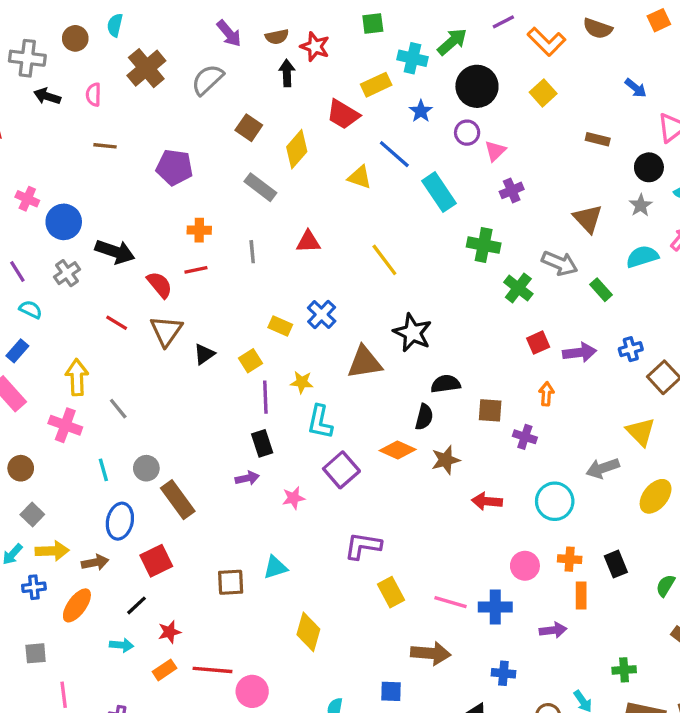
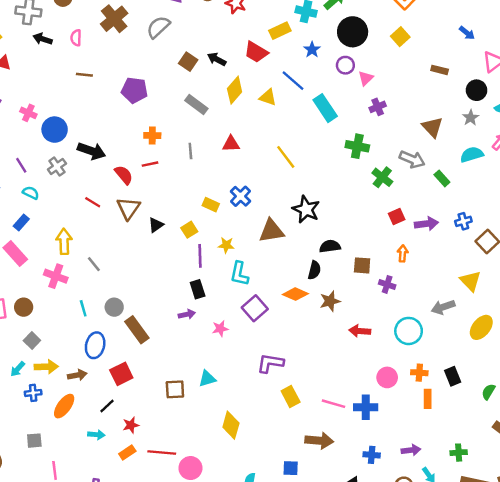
black arrow: (287, 73) -> (217, 59), moved, turned -60
yellow diamond: (297, 149) -> (235, 90), moved
purple arrow: (553, 630) -> (411, 450), moved

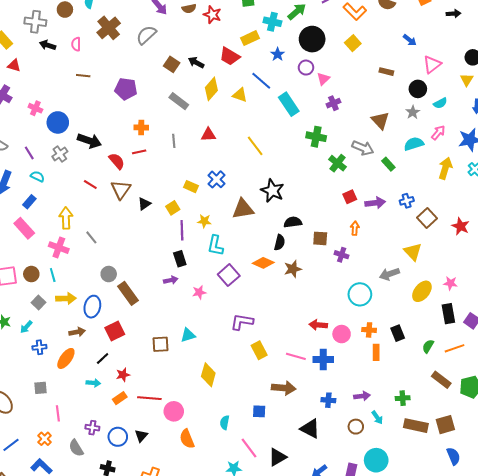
cyan line: (83, 308) -> (53, 275), moved
red arrow: (360, 331) -> (318, 325), moved
yellow arrow: (46, 367) -> (66, 298), moved

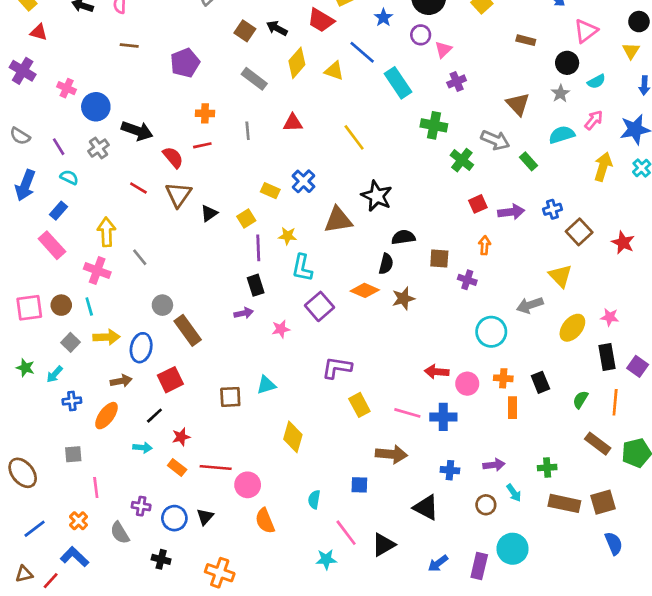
purple pentagon: (126, 89) -> (185, 63), turned -30
orange line: (454, 348) -> (615, 402), turned -66
orange rectangle: (120, 398) -> (177, 468), turned 72

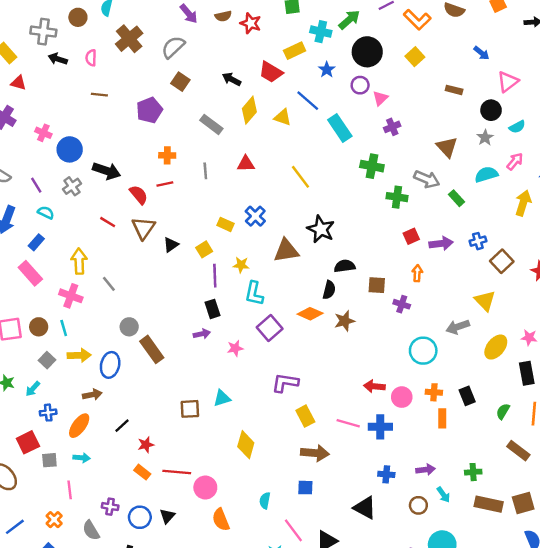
brown square: (245, 31) -> (180, 82), moved
green cross: (462, 160) -> (397, 197), turned -30
red square: (170, 380) -> (28, 442), moved
cyan arrow: (142, 448) -> (82, 458), moved
brown arrow: (391, 454) -> (315, 453), moved

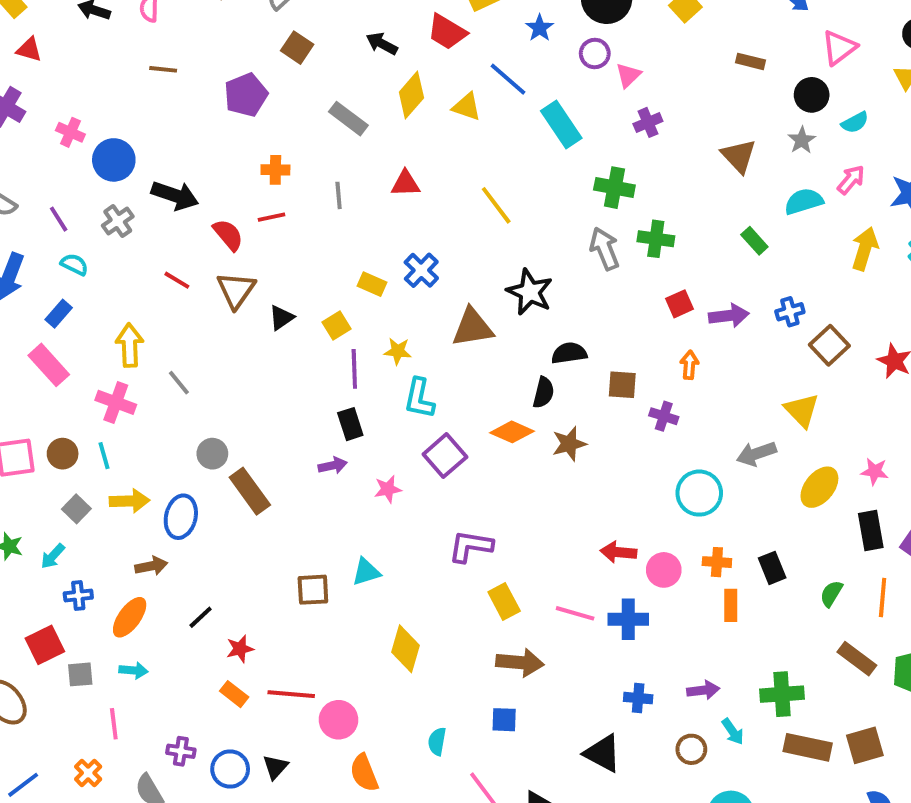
gray arrow: (427, 179) -> (605, 249), moved, turned -135
green cross: (473, 472) -> (782, 694), size x1.5

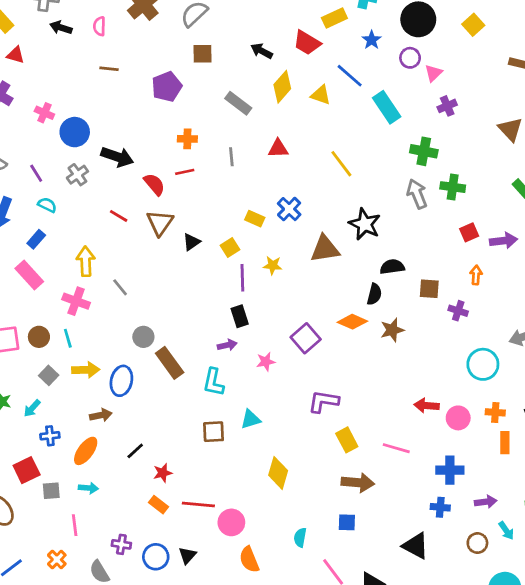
brown square: (297, 48) -> (203, 54), turned -35
cyan L-shape: (419, 398) -> (213, 382), moved
blue cross: (628, 619) -> (450, 470), moved

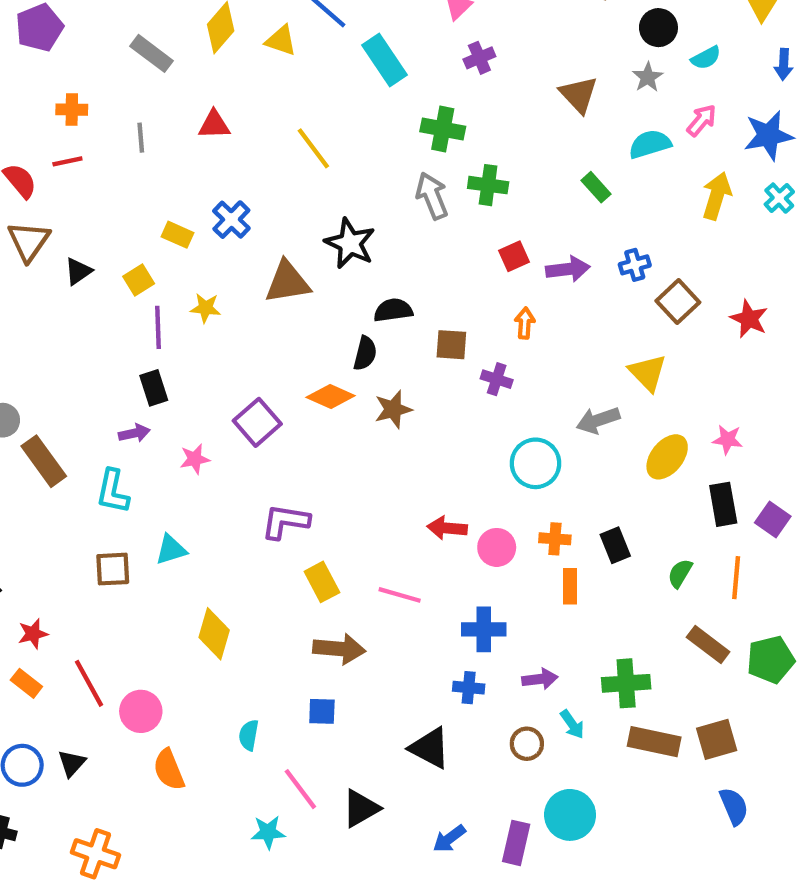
red line: (198, 505) -> (89, 683), turned 56

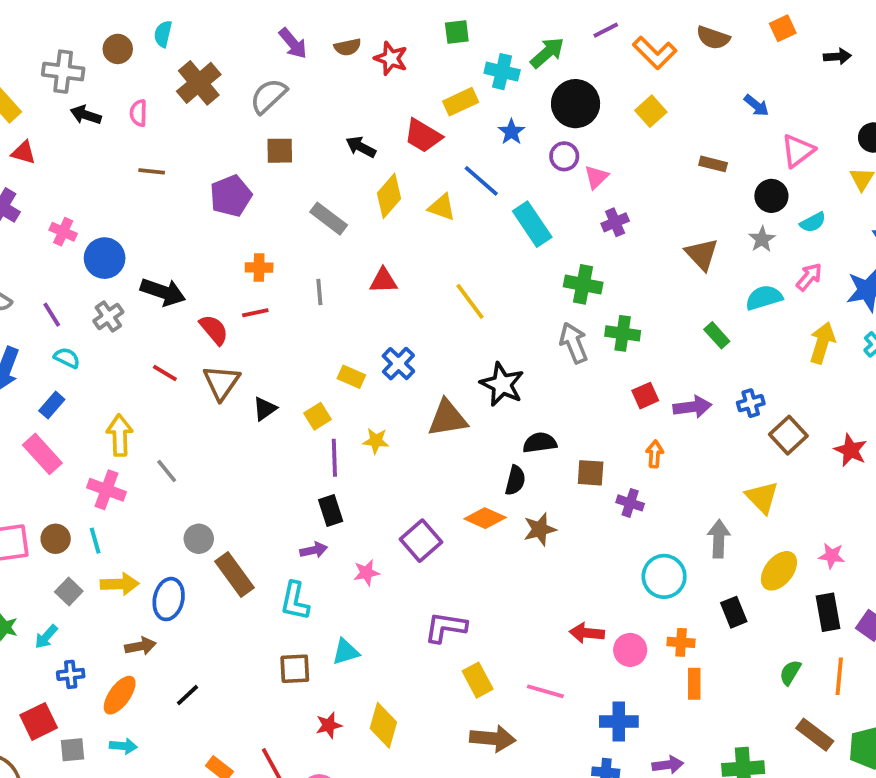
gray arrow: (598, 420) -> (719, 539), turned 111
black rectangle: (615, 545) -> (734, 612), moved
red star: (33, 634) -> (329, 725), moved

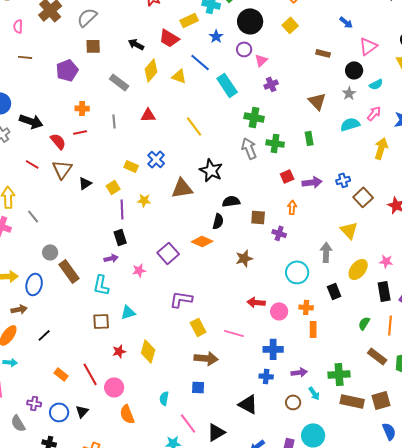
green rectangle: (717, 335) -> (309, 138), moved, turned 32
brown star: (540, 529) -> (244, 258), moved

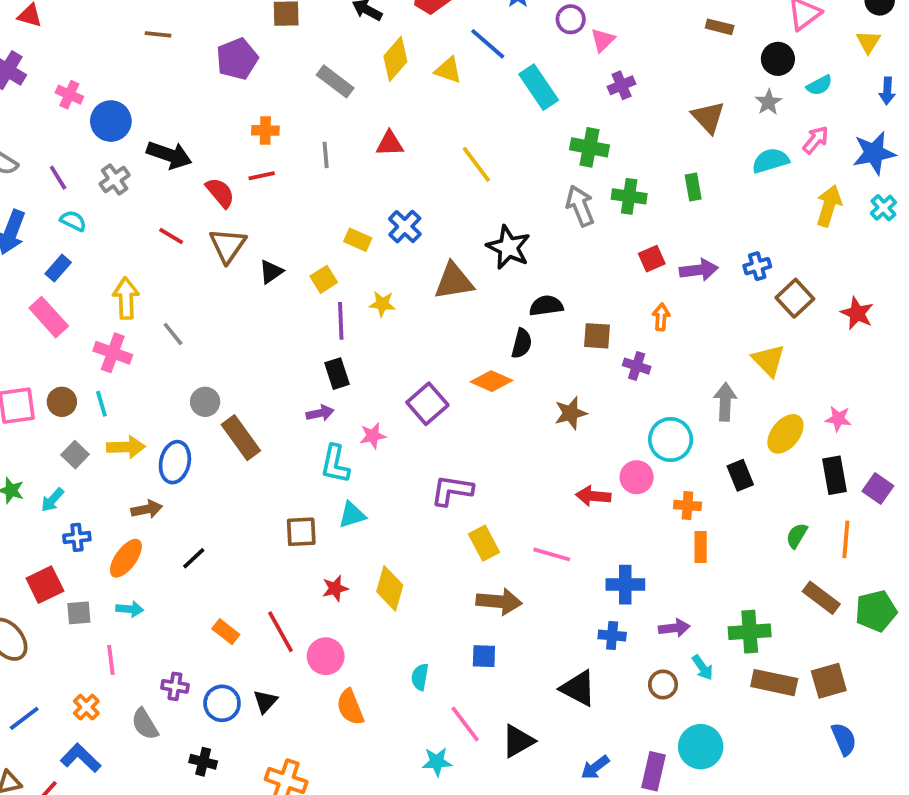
cyan L-shape: (101, 285) -> (335, 464), moved
pink circle: (279, 311) -> (637, 477), moved

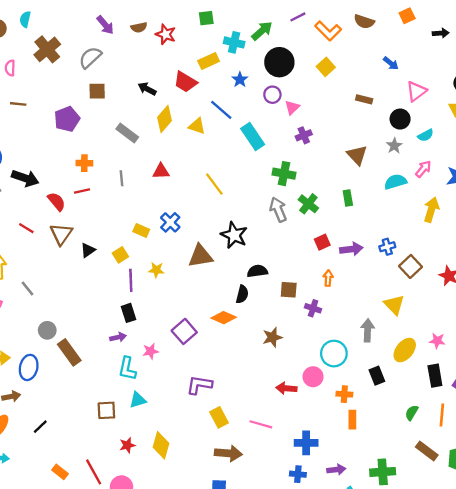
green cross: (629, 196) -> (308, 204), turned 30

